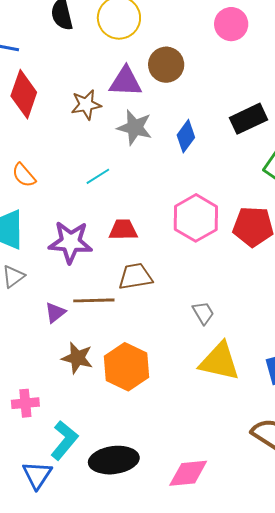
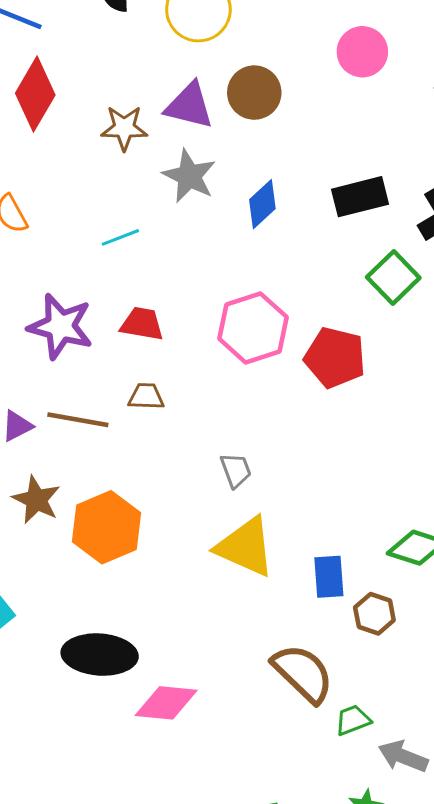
brown trapezoid: (135, 276) -> (146, 396), size x0.7
black ellipse: (114, 460) -> (100, 655), moved

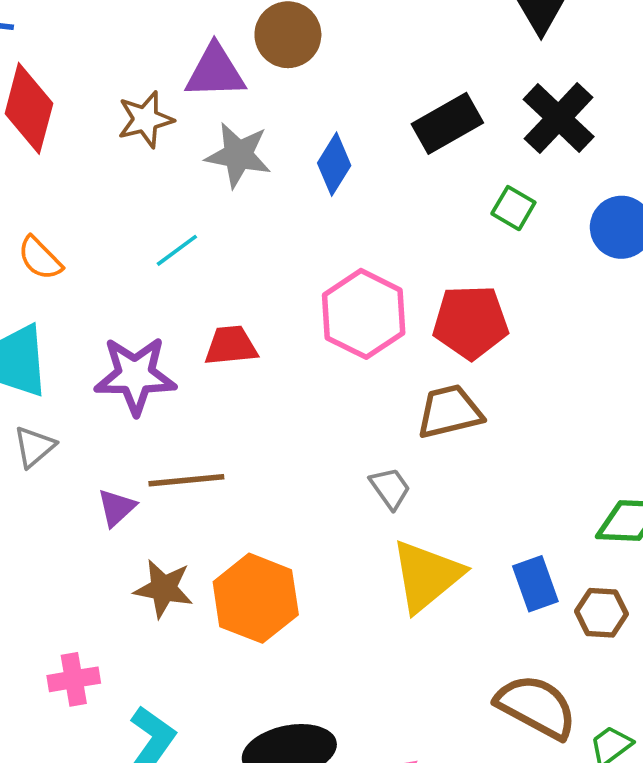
green square: (393, 277) -> (513, 208), size x0.7
brown trapezoid: (146, 396) -> (450, 412), moved, size x1.5
yellow triangle: (245, 547) -> (427, 576), turned -48

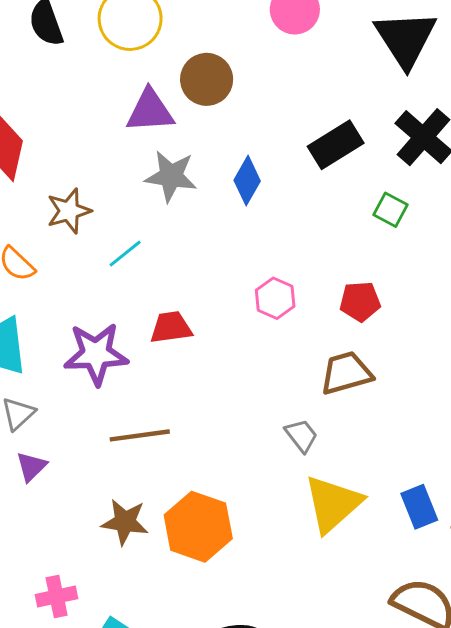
brown star: (145, 119) -> (69, 211), moved
pink hexagon: (364, 314) -> (275, 298), size x0.6
red pentagon: (471, 322) -> (360, 301), size x0.7
purple triangle: (116, 508) -> (31, 467), moved

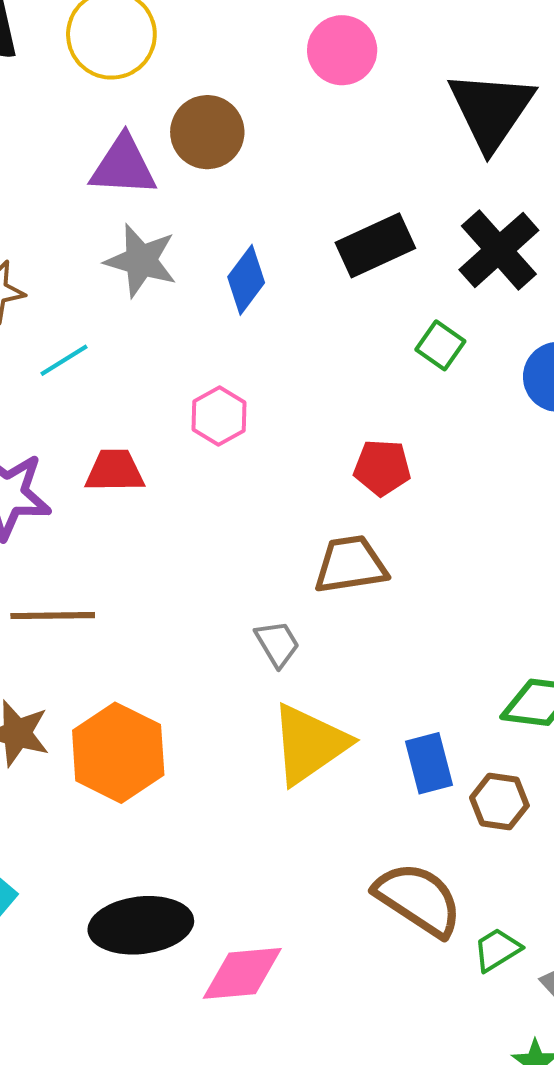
pink hexagon: (275, 298) -> (219, 416), moved

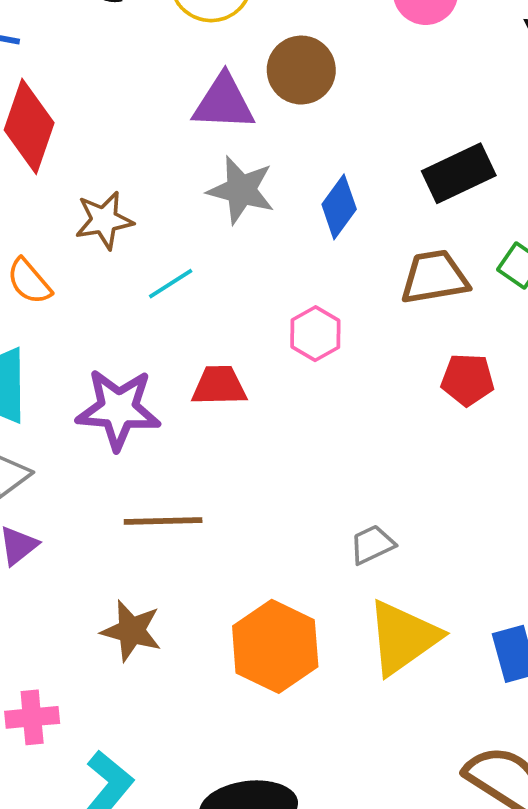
brown trapezoid: (350, 565) -> (434, 277), moved
gray trapezoid: (277, 644) -> (372, 545), turned -84
orange hexagon: (118, 753) -> (275, 646), moved

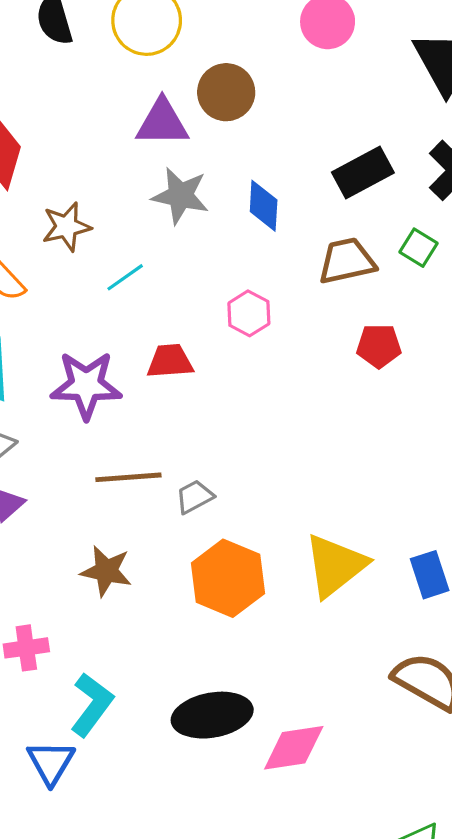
blue diamond: (339, 207) -> (264, 206), turned -30
gray trapezoid: (372, 545) -> (194, 497), moved

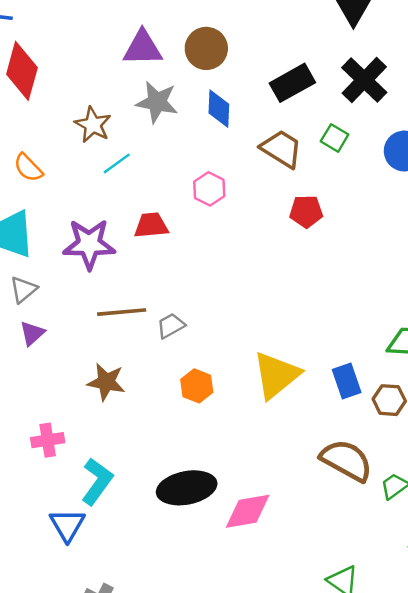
brown circle: (226, 92) -> (206, 48), moved
brown star: (66, 227) -> (93, 125), moved, turned -30
brown trapezoid: (347, 261) -> (281, 149), turned 45
orange hexagon: (228, 578) -> (197, 386), size x0.6

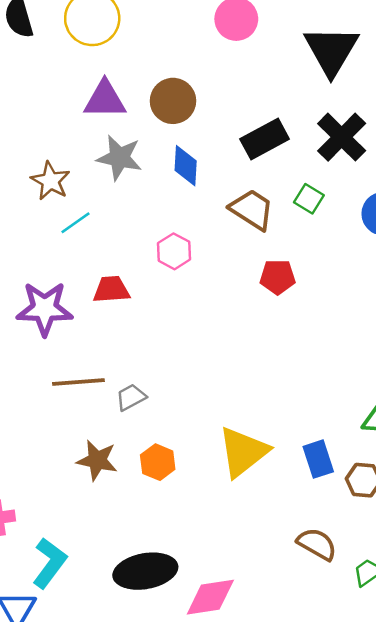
brown star: (106, 382) -> (97, 460), moved
brown semicircle: (346, 460) -> (317, 544), size x0.7

